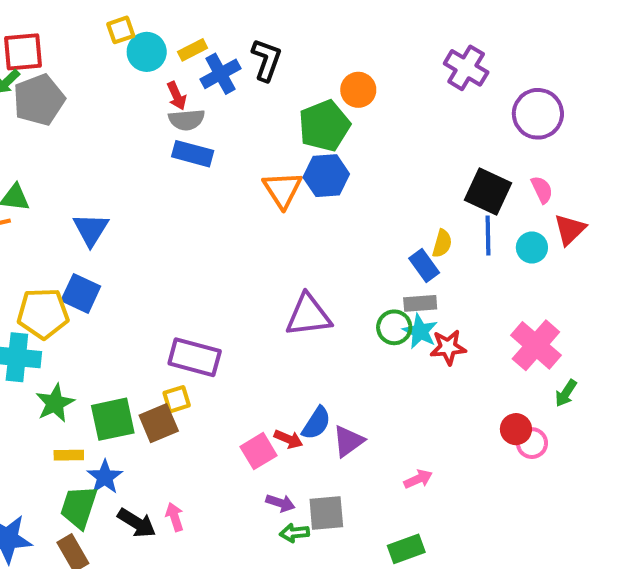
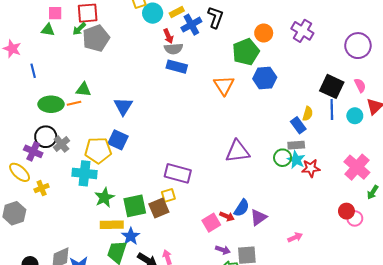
purple cross: (466, 68) -> (302, 31), moved
blue hexagon: (326, 176) -> (265, 78), moved
yellow rectangle: (69, 455) -> (112, 225), size x1.5

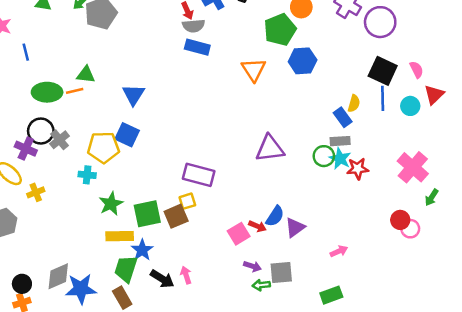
purple circle: (358, 46) -> (380, 22), moved
cyan cross: (84, 173) -> (87, 175), size x0.6

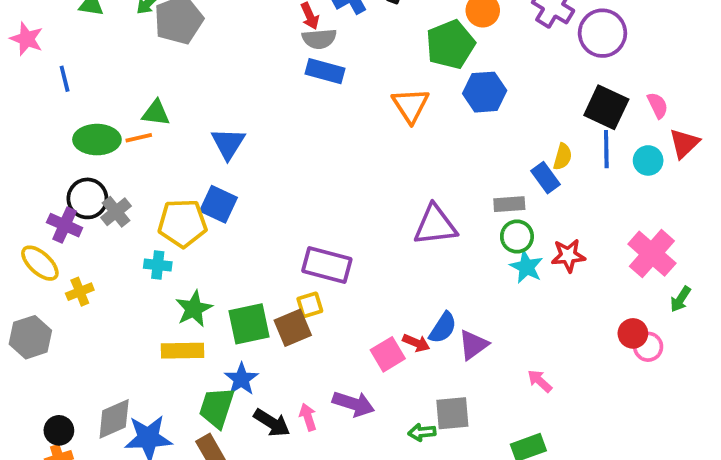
gray rectangle: (340, 141) -> (509, 204), moved
cyan star: (340, 159) -> (526, 267), moved
yellow rectangle: (120, 236) -> (182, 351), moved
pink arrow: (339, 251) -> (540, 381), turned -114
purple arrow: (252, 266) -> (354, 404), moved, size x1.5

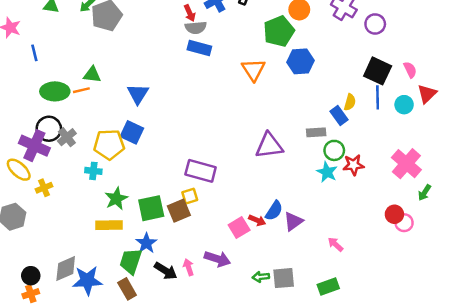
purple circle: (602, 33) -> (375, 24), size x0.7
purple cross: (65, 225) -> (34, 146), size x1.4
green circle: (517, 237) -> (334, 150), moved
gray square: (452, 413) -> (284, 278), moved

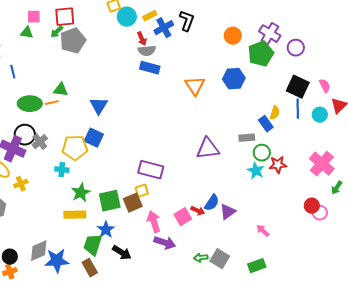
green pentagon: (279, 31) -> (261, 54), moved
pink arrow: (189, 267) -> (154, 222), moved, size x1.5
gray square: (284, 278) -> (220, 259), turned 36

